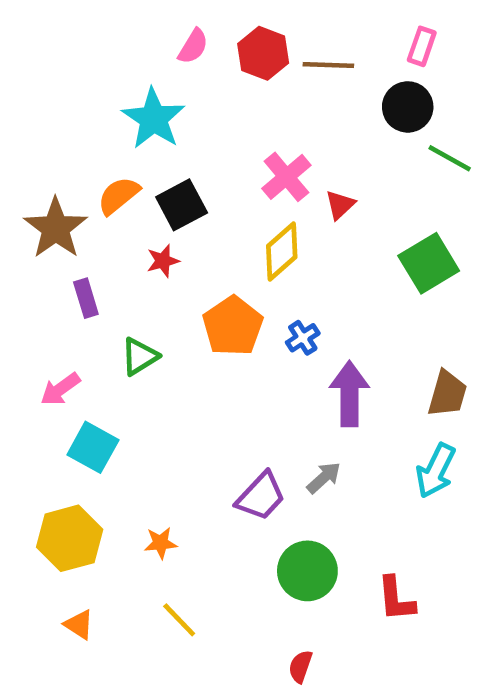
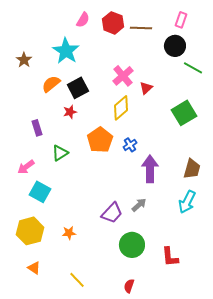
brown star: (56, 228) -> (24, 60), moved, size x0.6
yellow line: (179, 620) -> (77, 280), moved

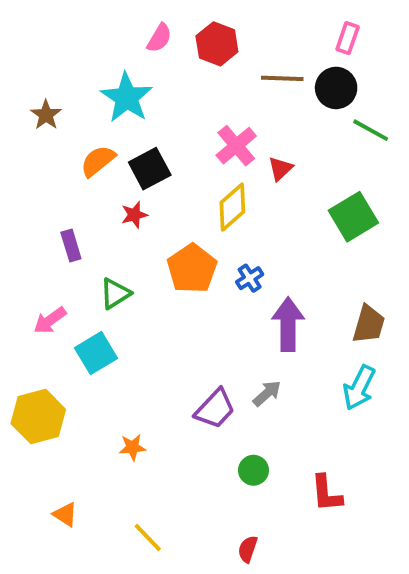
brown line: (141, 28) -> (282, 78), moved
cyan square: (40, 192) -> (96, 353), moved, turned 30
yellow hexagon: (30, 231) -> (38, 416), moved
green circle: (132, 245) -> (253, 470), size x0.6

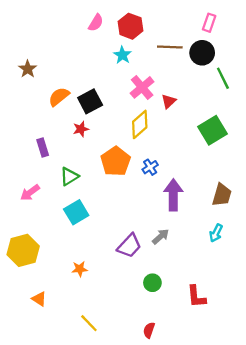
cyan star: (127, 98) -> (122, 55), moved, size x0.6
green line: (371, 130) -> (223, 78), turned 35
cyan square: (96, 353) -> (76, 212), moved
cyan arrow: (359, 388) -> (216, 233), size x0.7
orange triangle: (65, 514) -> (39, 299), moved

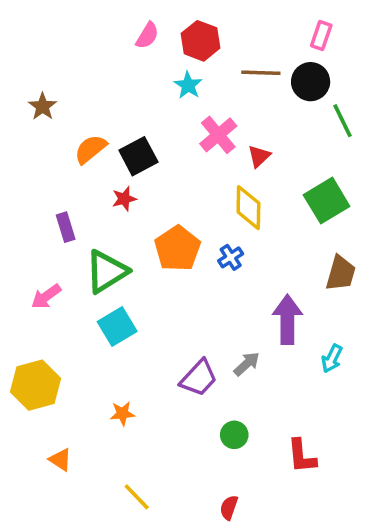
yellow diamond: (140, 124) -> (248, 208), moved, turned -48
green triangle: (69, 176) -> (106, 272), size x1.5
purple arrow: (173, 195) -> (287, 319), moved
brown trapezoid: (222, 195) -> (341, 273), moved

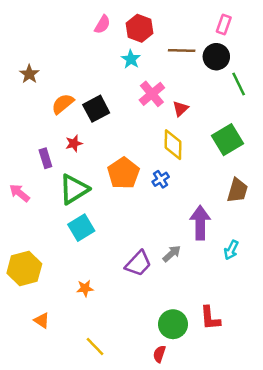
red star: (124, 199) -> (74, 143), moved
pink arrow: (46, 296) -> (19, 193), moved, turned 75
green circle: (234, 435) -> (173, 324), moved, size x1.5

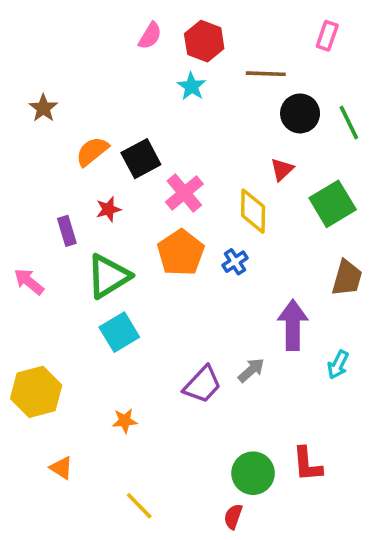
black circle: (216, 57) -> (300, 113), moved
pink cross: (152, 94) -> (184, 193), moved
red triangle: (180, 109) -> (282, 169), moved

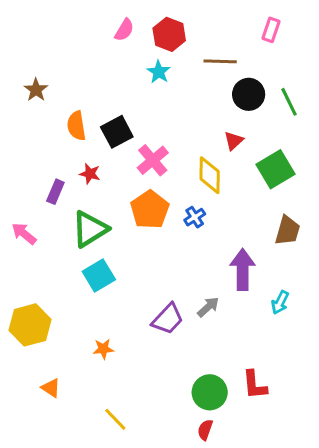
orange semicircle: (92, 151) -> (76, 126), turned -60
red star: (108, 209) -> (90, 174), turned 30
purple rectangle: (67, 231) -> (55, 192), turned 40
red semicircle: (233, 517) -> (205, 430), moved

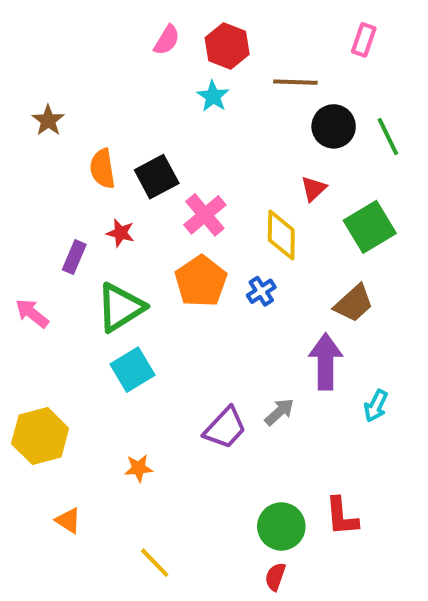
brown trapezoid: (288, 231) -> (354, 303), moved, turned 32

